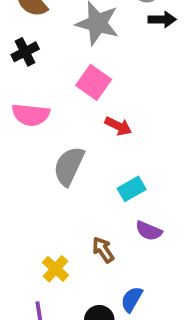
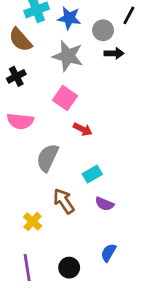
brown arrow: (103, 250) -> (64, 201), moved, size x1.4
yellow cross: (55, 269) -> (33, 221), moved
blue semicircle: (132, 299) -> (109, 253), moved

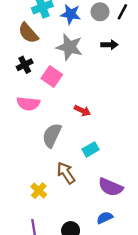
gray circle: (103, 30) -> (100, 12), moved
pink square: (65, 98) -> (52, 77), moved
purple semicircle: (104, 204) -> (111, 187), moved, size x1.5
blue semicircle: (109, 253) -> (105, 218), turned 35

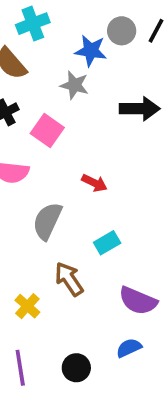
blue star: (71, 14) -> (91, 51), moved
black arrow: (109, 45) -> (140, 109), moved, size x1.5
gray star: (69, 47) -> (74, 85), size x0.7

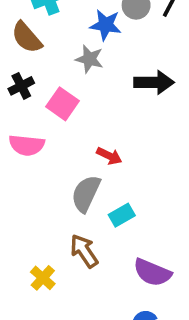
gray semicircle: (47, 221) -> (86, 194), moved

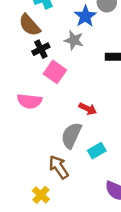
blue star: (106, 25) -> (85, 16), turned 30
black cross: (21, 86) -> (41, 49), moved
brown arrow: (84, 251) -> (59, 167), moved

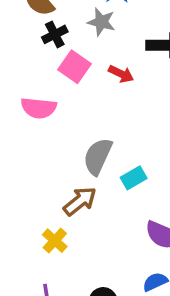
red arrow: (88, 109) -> (121, 74), moved
brown arrow: (59, 167) -> (80, 201), turned 85

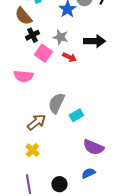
gray star: (101, 22) -> (60, 37), moved
brown arrow: (80, 201) -> (36, 122), moved

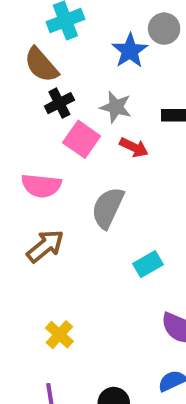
gray semicircle: (56, 103) -> (108, 208), moved
brown arrow: (36, 122) -> (45, 246), moved

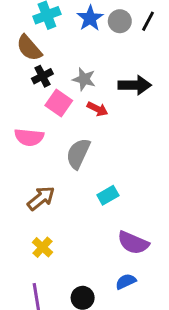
blue star: (130, 51) -> (90, 18), moved
brown arrow: (45, 246) -> (41, 198), moved

